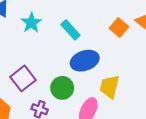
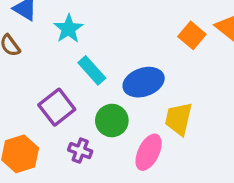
cyan rectangle: (70, 30) -> (92, 70), moved

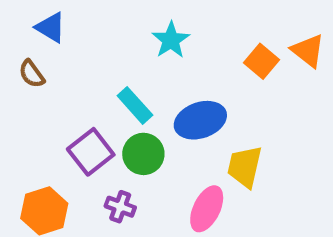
cyan star: (68, 29) -> (171, 40), moved
green circle: (112, 121) -> (143, 154), moved

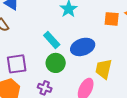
orange square: (262, 61) -> (112, 19), turned -35
purple square: (91, 152) -> (17, 64), moved, turned 30

